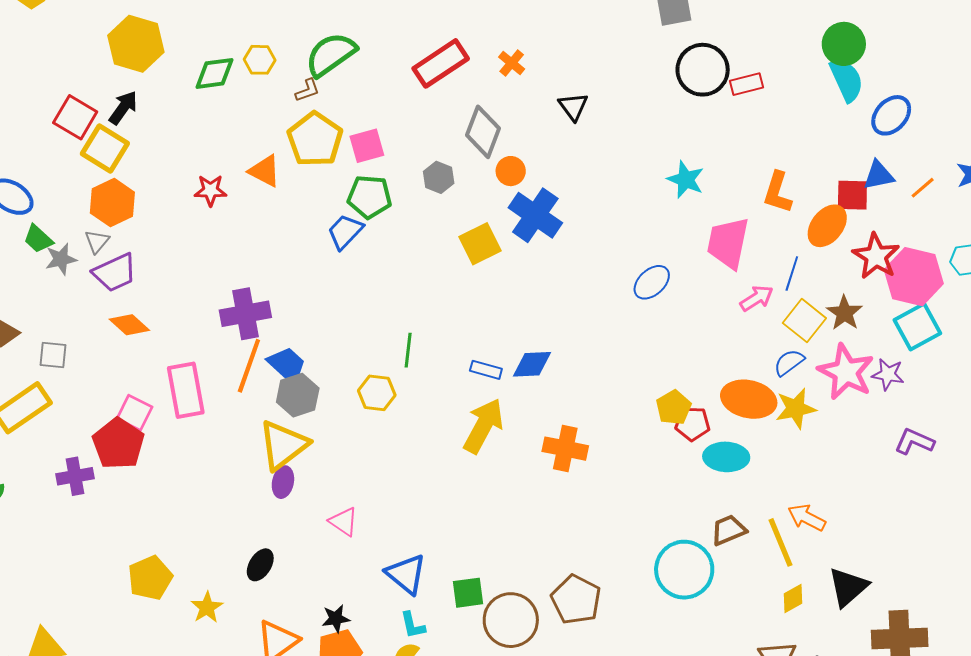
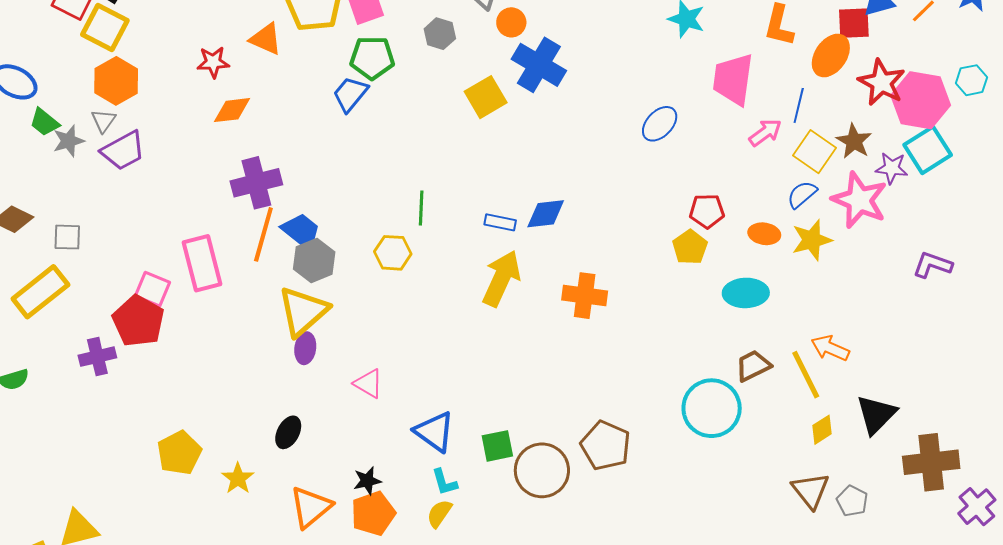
orange diamond: (129, 325) -> (232, 110), moved, turned -45
purple star: (888, 374) -> (892, 168), moved
orange ellipse: (749, 399) -> (764, 234), size x0.6
red pentagon: (692, 424) -> (707, 211), moved

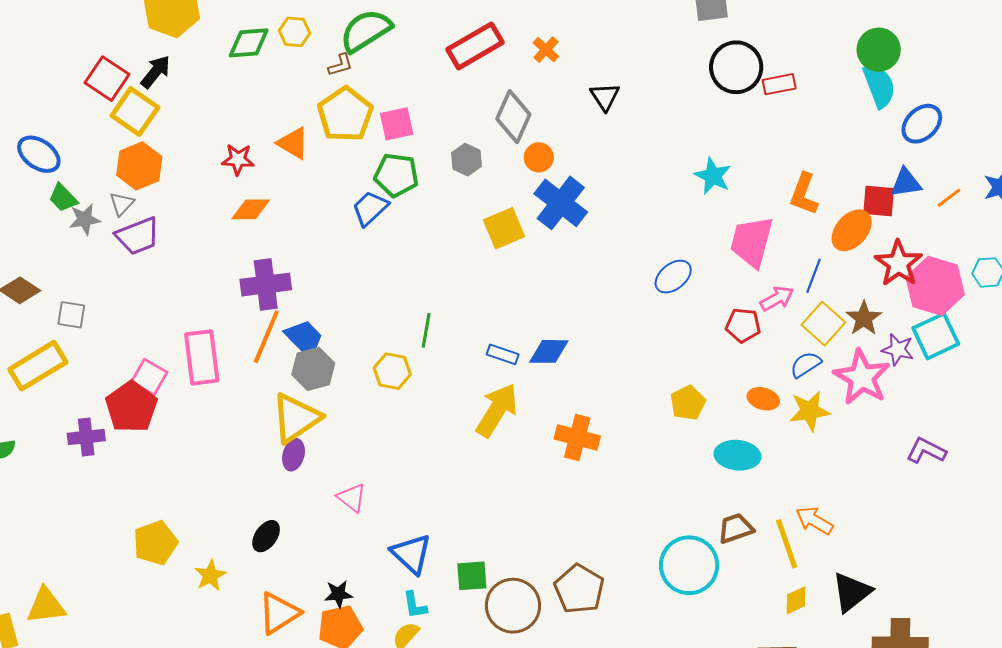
red pentagon: (707, 211) -> (743, 325), moved

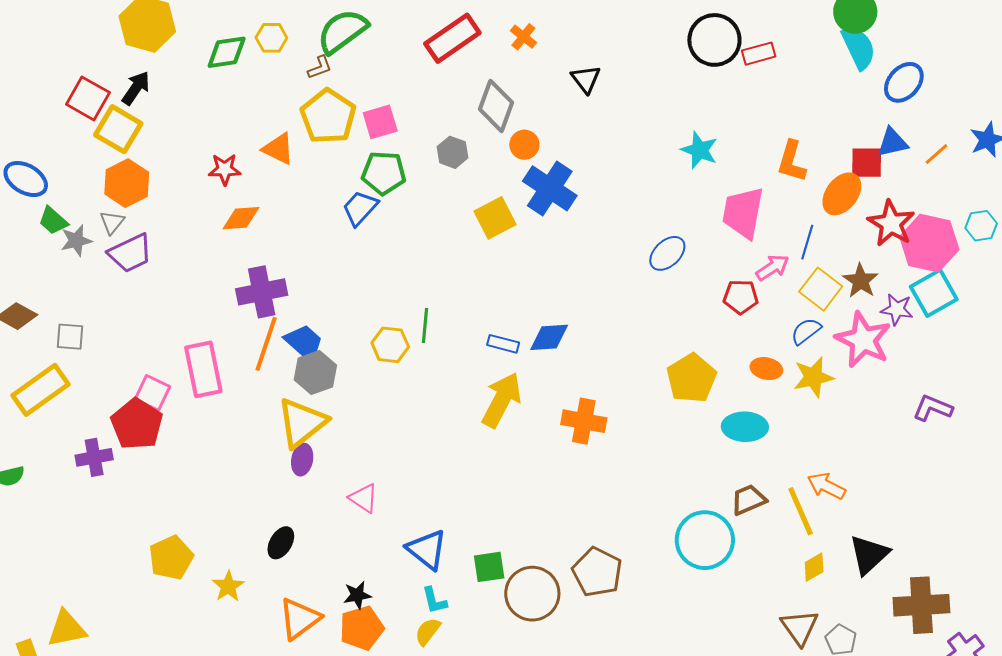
yellow hexagon: (392, 371) -> (390, 345), moved
yellow pentagon: (688, 403) -> (691, 378), size x1.4

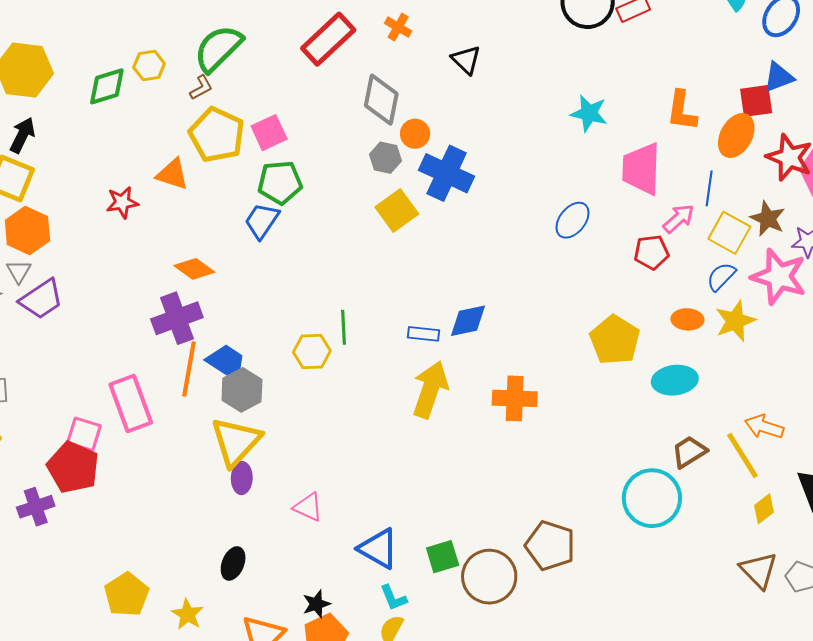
gray hexagon: (452, 152) -> (385, 158), moved
orange diamond: (241, 218) -> (194, 269), moved, turned 48

